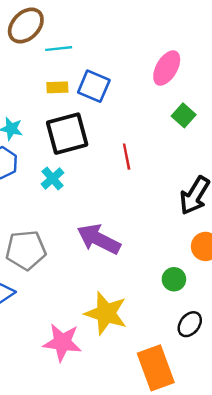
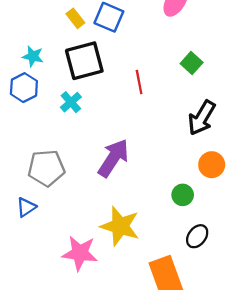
yellow rectangle: (57, 87) -> (75, 18), turned 54
green square: (184, 115) -> (192, 63), moved
purple arrow: (99, 239) -> (113, 158), turned 96

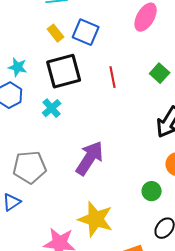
red line: (139, 82) -> (113, 77), moved

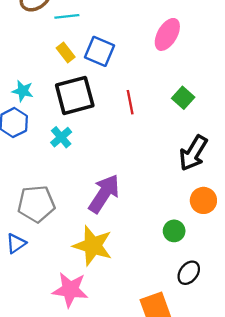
yellow star: (96, 219) -> (93, 246), moved

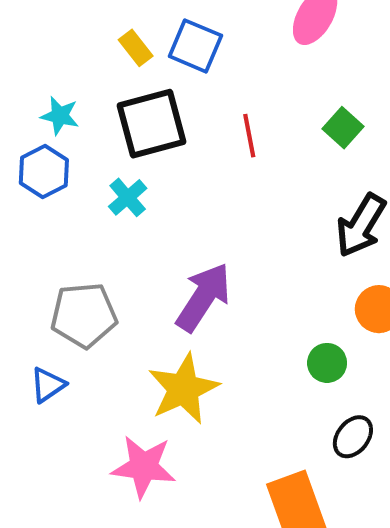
yellow star: (93, 246) -> (183, 389), turned 30

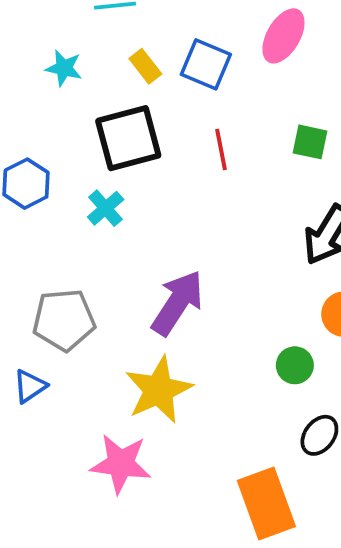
blue square: (195, 46) -> (206, 64), moved
yellow rectangle: (136, 48) -> (145, 66), moved
cyan star: (60, 116) -> (64, 68), moved
green square: (343, 128) -> (310, 142), turned -30

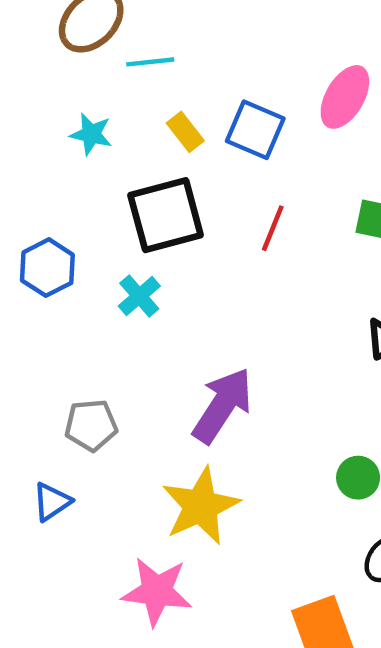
red line: (221, 150) -> (273, 228), turned 33
gray pentagon: (64, 320) -> (91, 425), size x0.7

